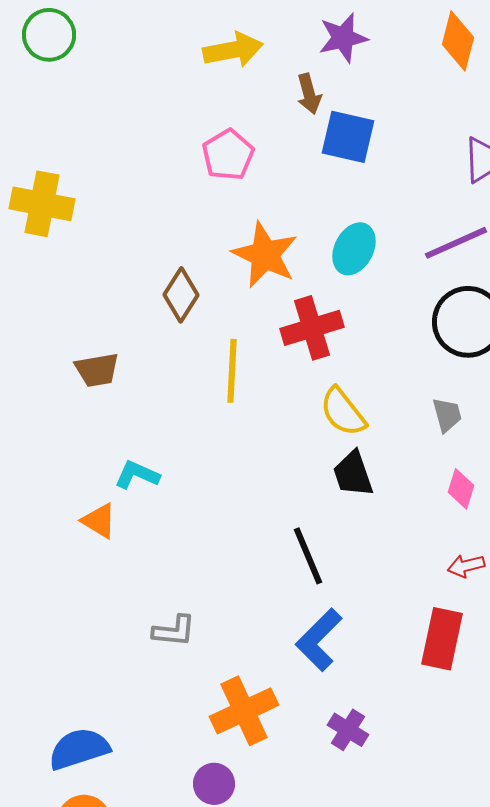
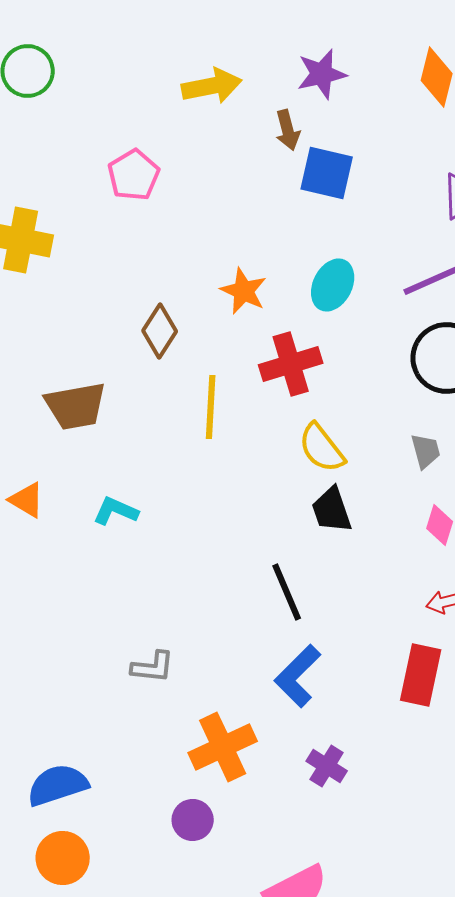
pink pentagon: (228, 155) -> (134, 175), moved
orange star: (265, 255) -> (244, 291), size x0.7
brown trapezoid: (97, 370) -> (76, 406), size x1.4
orange triangle: (99, 521) -> (27, 500), moved

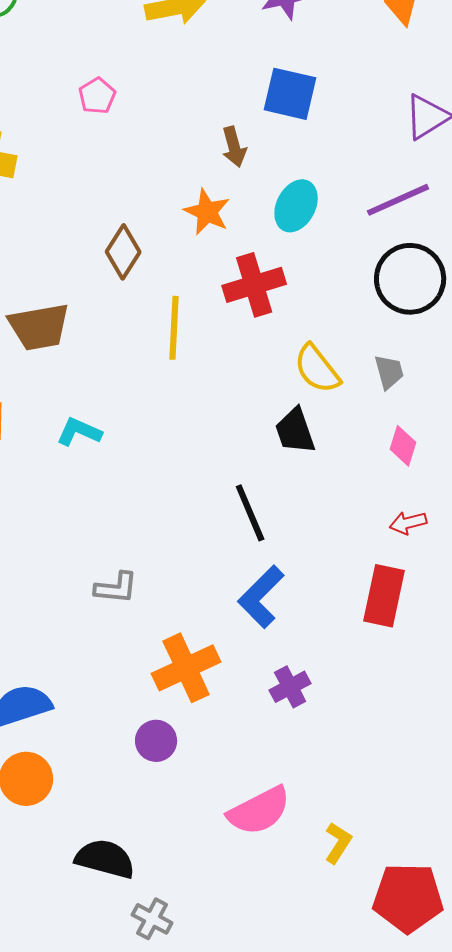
brown arrow: (288, 130) -> (234, 147), moved
pink pentagon: (134, 175) -> (97, 96), size x0.7
yellow semicircle: (322, 448) -> (317, 369), moved
purple cross: (327, 766) -> (290, 687), turned 30

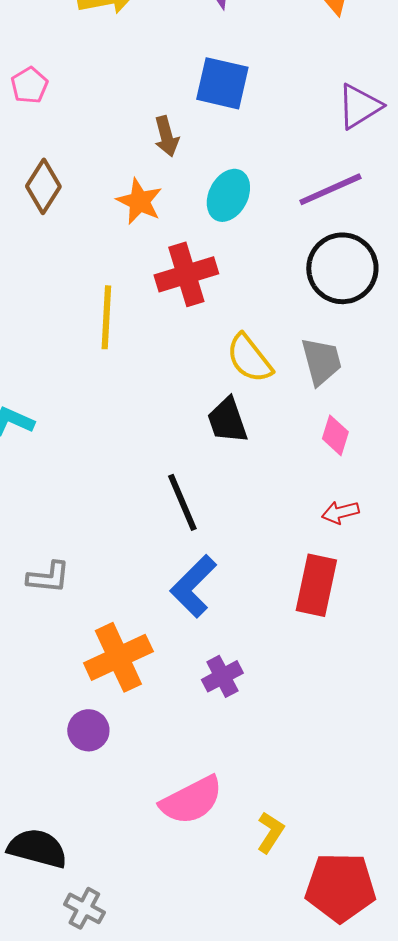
brown diamond: (123, 252) -> (43, 186), moved
gray trapezoid: (389, 372) -> (321, 361), size x1.4

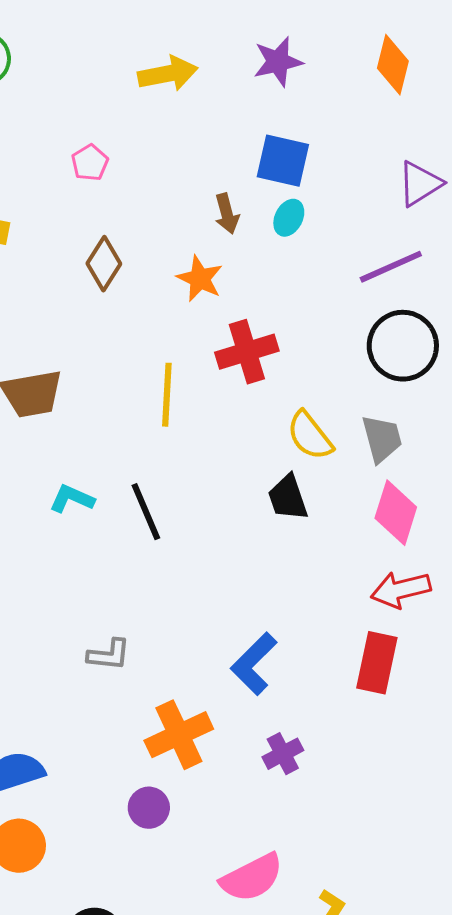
cyan ellipse: (228, 195) -> (289, 218), moved, size x0.7
pink diamond: (335, 435) -> (396, 513), size x1.6
black line: (182, 502) -> (146, 512), moved
red arrow: (340, 512) -> (401, 590), size x1.6

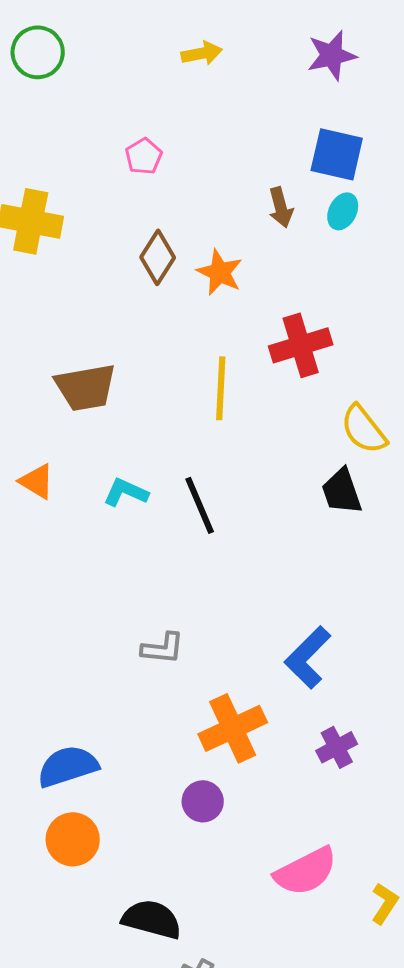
yellow arrow: (168, 74) -> (202, 53), moved, size x0.7
orange star: (200, 279) -> (220, 272), moved

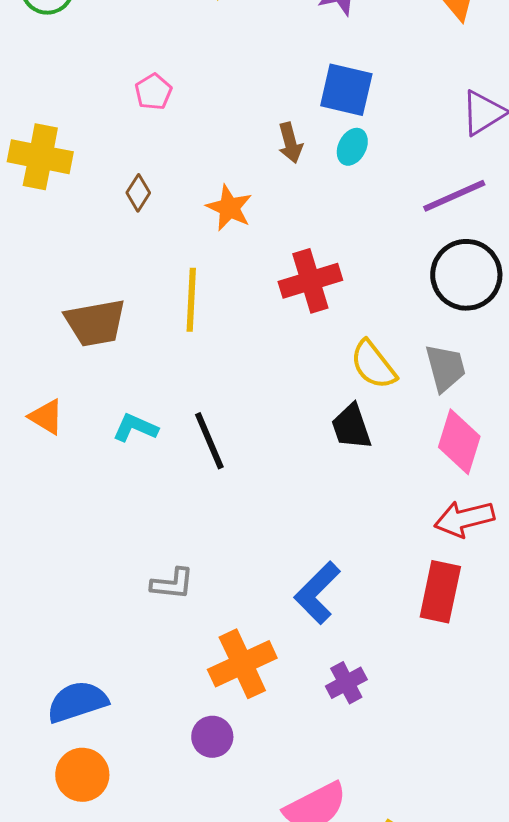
brown diamond: (158, 257) -> (138, 193), moved, size x0.7
yellow line: (221, 388) -> (191, 300), moved

